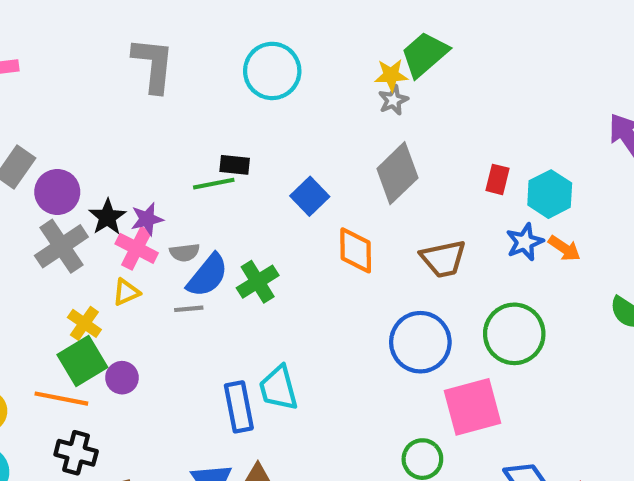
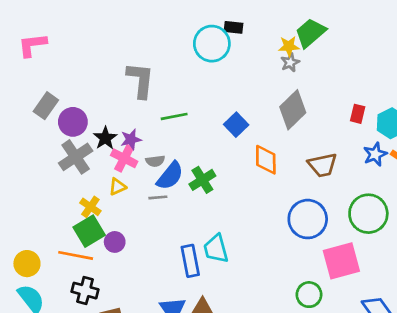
gray L-shape: (153, 65) -> (140, 80), moved
black rectangle: (235, 165) -> (233, 27), moved

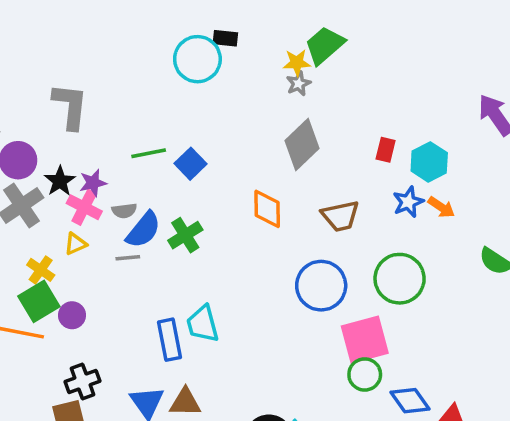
gray L-shape: (140, 80) -> (70, 106), moved
blue square: (236, 125) -> (190, 164), moved
black cross: (85, 291) -> (82, 381), moved, turned -35
green circle: (309, 295) -> (365, 374), moved

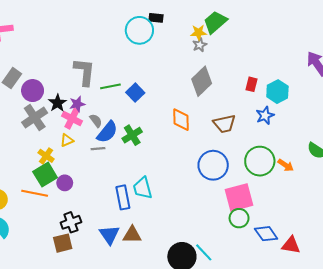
gray L-shape: (70, 106) -> (84, 72), moved
orange arrow: (441, 207) -> (286, 165), moved
gray semicircle: (124, 211) -> (96, 121), turned -120

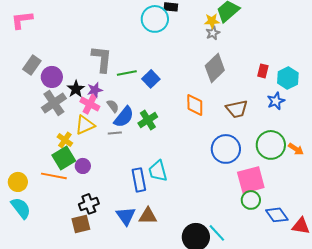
yellow triangle: (67, 140) -> (85, 125), size x1.5

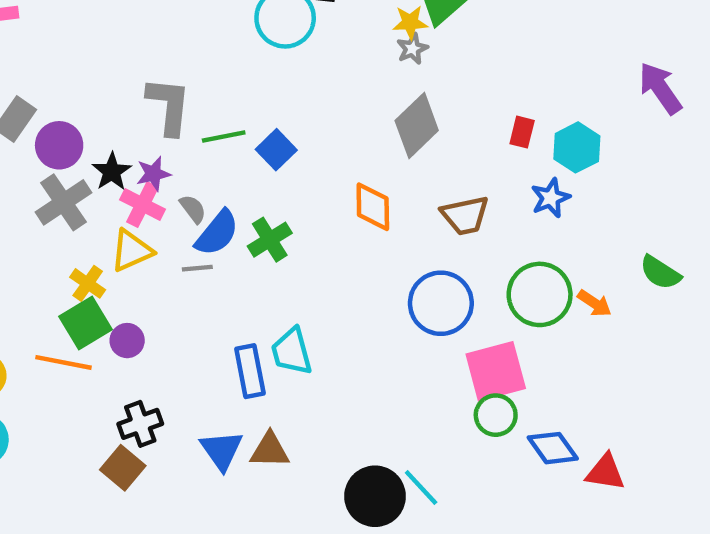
brown square: (81, 224) -> (123, 468), turned -36

